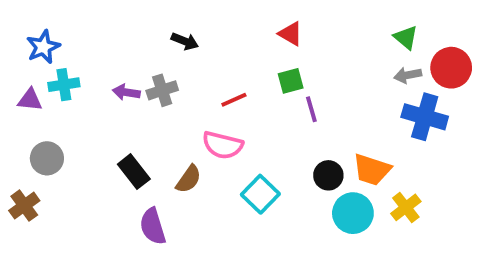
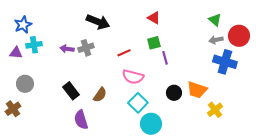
black arrow: (185, 41) -> (98, 22), size x1.6
pink semicircle: (223, 145) -> (133, 77), moved
cyan circle: (353, 213) -> (151, 124), moved

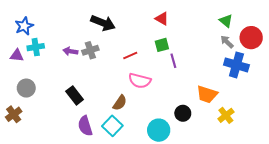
gray arrow: (216, 40) -> (227, 42), turned 56
black circle: (174, 93) -> (183, 113), moved
brown semicircle: (100, 95) -> (120, 103), moved
cyan square: (138, 103) -> (112, 126), moved

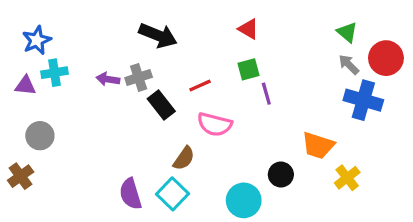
black rectangle: (75, 95) -> (161, 105), moved

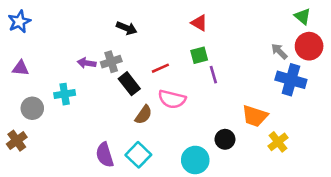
green triangle: (347, 32) -> (303, 16), moved
black arrow: (158, 35) -> (127, 28), size x0.7
blue star: (37, 40) -> (19, 22), moved
cyan cross: (54, 73) -> (65, 94), moved
brown semicircle: (184, 158) -> (143, 115), moved

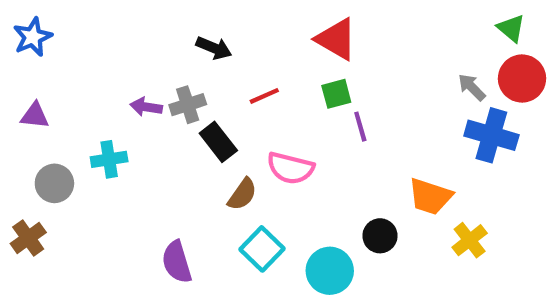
red triangle: (199, 23) -> (336, 39), size x1.5
red line: (160, 68) -> (264, 96), moved
cyan square: (138, 155) -> (262, 249), moved

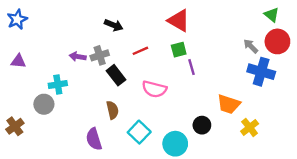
gray circle: (54, 183) -> (44, 104), moved
brown semicircle: (242, 194) -> (112, 110), moved, turned -48

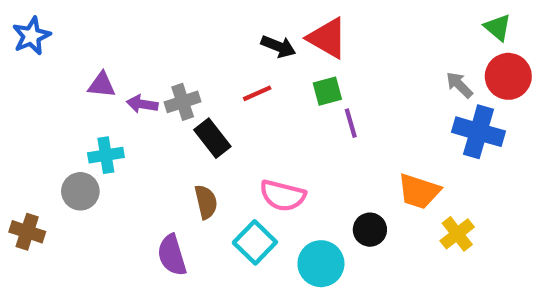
black arrow: (114, 25) -> (278, 47), moved
purple triangle: (18, 61) -> (102, 85), moved
pink semicircle: (154, 89) -> (283, 196), moved
brown cross: (15, 126) -> (27, 232), turned -36

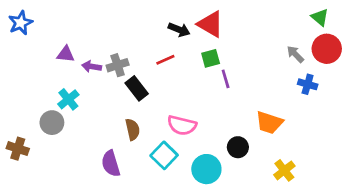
blue cross: (478, 132) -> (308, 84), size x0.6
cyan cross: (106, 155) -> (68, 99), turned -30
yellow cross: (457, 234) -> (284, 170), moved

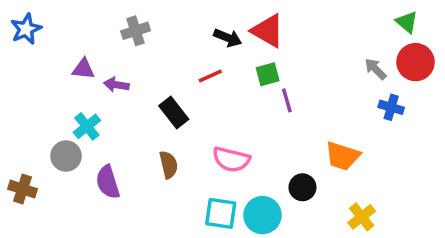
gray cross: (118, 65) -> (136, 31), moved
cyan square: (164, 155) -> (221, 213), moved, turned -36
purple semicircle: (111, 164) -> (108, 182), moved

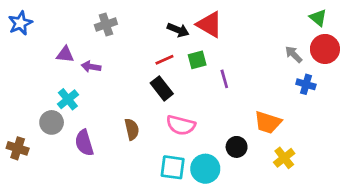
green square: (268, 74) -> (197, 60), moved
black rectangle: (174, 113) -> (162, 88), moved
yellow cross: (362, 217) -> (284, 158), moved

